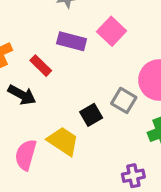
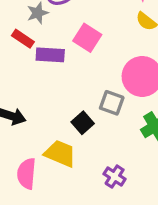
red rectangle: (41, 66) -> (23, 39), moved
purple cross: (133, 176) -> (115, 177), moved, turned -35

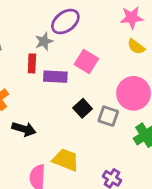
red rectangle: (23, 39) -> (32, 63), turned 60
black square: (83, 123) -> (83, 108), moved

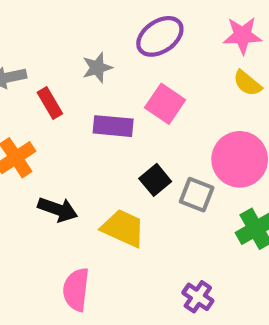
purple ellipse: (65, 22) -> (160, 36), moved
red rectangle: (32, 63) -> (50, 103), moved, turned -36
yellow trapezoid: (66, 160) -> (123, 228), moved

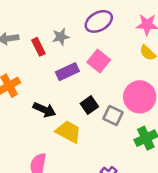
red rectangle: (50, 103) -> (38, 47), moved
purple rectangle: (113, 126) -> (67, 72), turned -35
black arrow: (58, 209) -> (44, 110), moved

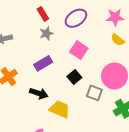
red rectangle: (38, 47) -> (43, 14), moved
purple rectangle: (67, 72) -> (43, 63), moved
black square: (89, 105) -> (74, 77), moved

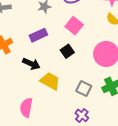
gray square: (94, 93) -> (84, 88), moved

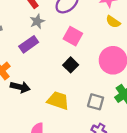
purple rectangle: (38, 35) -> (29, 44), moved
black arrow: (31, 64) -> (20, 87), moved

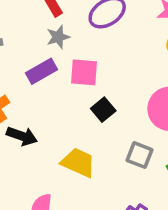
pink square: (73, 36) -> (84, 72), moved, turned -30
gray square: (96, 102) -> (139, 155), moved

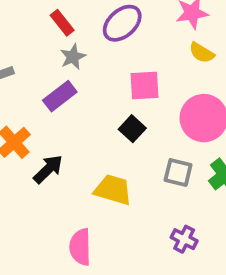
pink square: (84, 72) -> (145, 86), moved
black arrow: (22, 136) -> (48, 169), turned -56

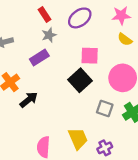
black square: (132, 129) -> (80, 80), size x1.5
yellow trapezoid: (113, 190) -> (78, 138), moved, turned 45
purple cross: (184, 239) -> (105, 148), turned 32

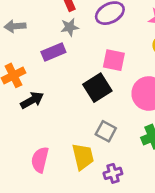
gray square: (105, 108) -> (106, 131), moved

